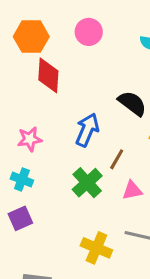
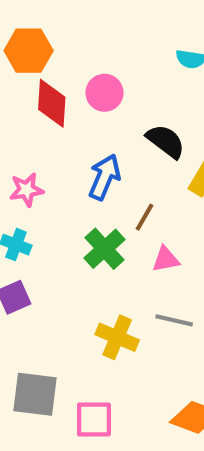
pink circle: (89, 32) -> (104, 93), moved

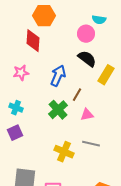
orange hexagon: (29, 51) -> (44, 16), moved
pink circle: (104, 93) -> (86, 34), moved
pink star: (26, 190) -> (21, 73), moved

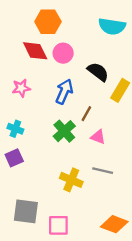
cyan semicircle: (99, 20) -> (112, 26), size x1.6
pink circle: (86, 34) -> (63, 53), moved
red diamond: (33, 41) -> (35, 51), turned -30
pink triangle: (87, 115) -> (98, 137), turned 32

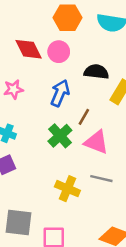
orange hexagon: (48, 22) -> (67, 18), moved
black semicircle: (98, 72) -> (96, 72), turned -30
pink triangle: (98, 137) -> (96, 142), size x1.5

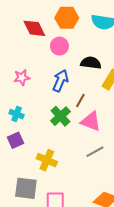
red diamond: (29, 49) -> (34, 28), moved
gray line: (101, 179) -> (95, 152), turned -42
yellow cross: (67, 189) -> (47, 160), moved

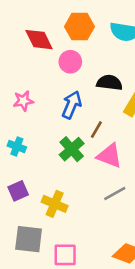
purple square: (15, 140) -> (18, 191), moved

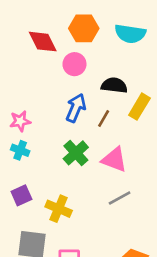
pink star: (23, 101) -> (20, 121), moved
brown line: (96, 130) -> (104, 118), moved

